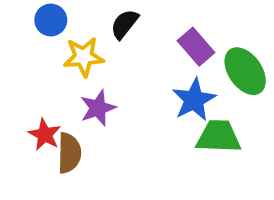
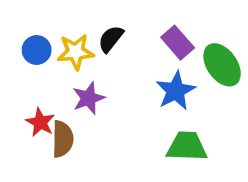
blue circle: (51, 20) -> (37, 50), moved
black semicircle: (124, 24) -> (111, 39), moved
green trapezoid: (219, 137) -> (187, 146), moved

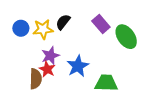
blue star: (176, 91) -> (78, 66), moved
red star: (40, 122) -> (47, 69), moved

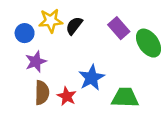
yellow star: (43, 29) -> (51, 21), moved
purple star: (50, 56) -> (36, 62), moved
red star: (47, 69) -> (67, 96), moved

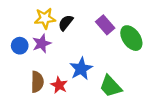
blue circle: (25, 33) -> (20, 46), moved
purple star: (36, 62) -> (42, 44), moved
green trapezoid: (125, 98) -> (111, 86), turned -135

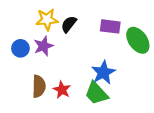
purple rectangle: (105, 25) -> (110, 26), turned -42
blue star: (81, 69) -> (103, 72), moved
green trapezoid: (111, 86) -> (96, 93), moved

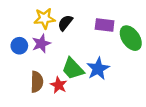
green trapezoid: (96, 93) -> (73, 69), moved

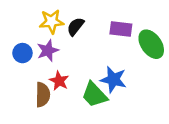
green trapezoid: (73, 69) -> (94, 95), moved
blue star: (98, 69) -> (113, 80), turned -30
red star: (59, 85) -> (59, 81), moved

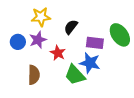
black semicircle: (75, 27) -> (71, 27), moved
purple rectangle: (121, 29) -> (95, 43), moved
red star: (59, 81) -> (58, 53), moved

